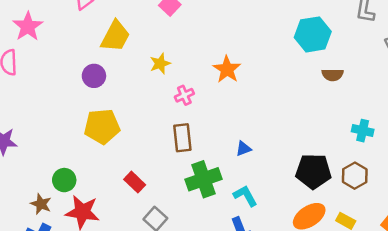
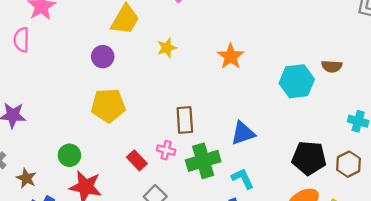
cyan hexagon: (313, 34) -> (297, 81), moved
pink cross: (184, 95) -> (166, 150), moved, turned 36
blue triangle: (243, 149) -> (243, 133), size x1.6
brown star: (41, 204) -> (26, 178), moved

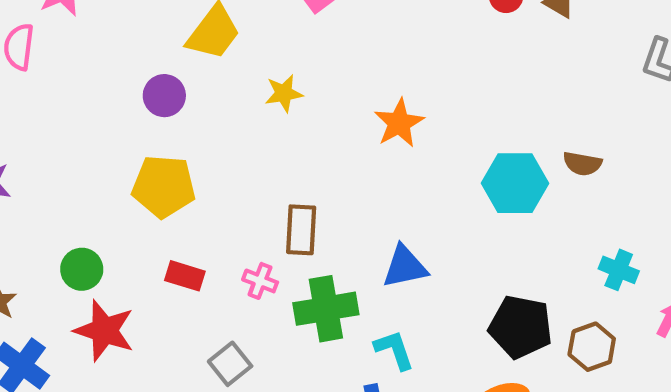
red rectangle: (137, 160) -> (185, 276), moved, turned -36

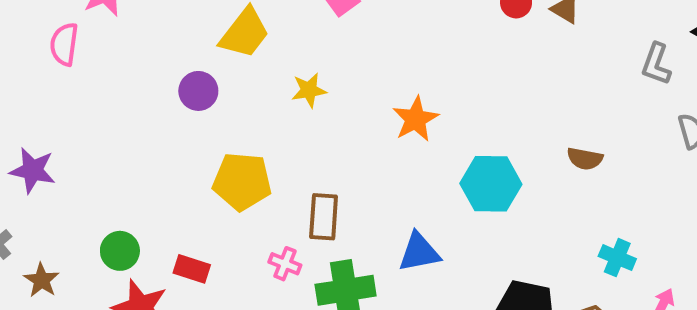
cyan hexagon: (515, 183) -> (491, 184), moved
yellow pentagon: (164, 186) -> (242, 181), moved
red rectangle: (185, 276) -> (192, 269), moved

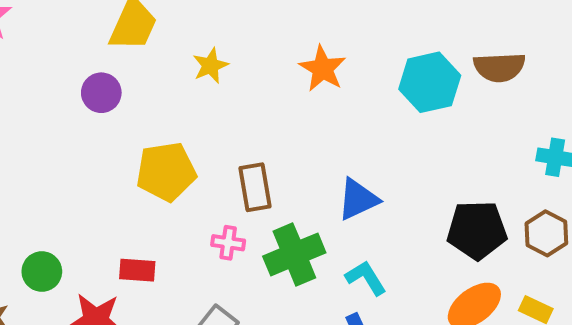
brown semicircle: (585, 159) -> (499, 67), size x1.4
cyan hexagon: (491, 184) -> (430, 82), moved
green circle: (120, 251) -> (42, 272), moved

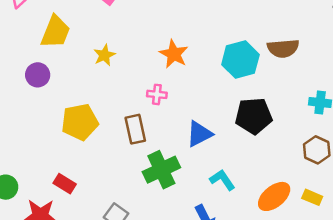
black pentagon: (477, 230) -> (254, 116), moved
pink cross: (228, 243) -> (157, 94), moved
red rectangle: (137, 270) -> (65, 184), turned 30
cyan L-shape: (366, 278) -> (222, 180), moved

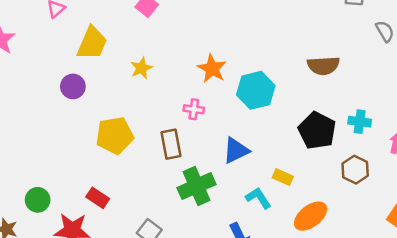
cyan hexagon: (240, 60) -> (256, 90), moved
black pentagon: (254, 116) -> (317, 131), moved, turned 30
yellow rectangle: (312, 197) -> (283, 177), moved

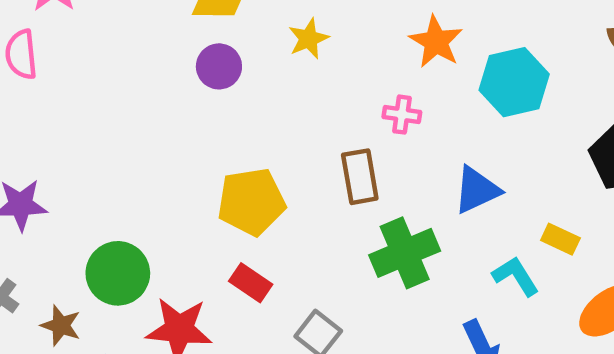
purple circle: (73, 86) -> (219, 66), moved
yellow pentagon: (115, 135) -> (251, 202), moved
red rectangle: (98, 198) -> (251, 283), moved
green circle: (38, 200) -> (118, 273), size x1.4

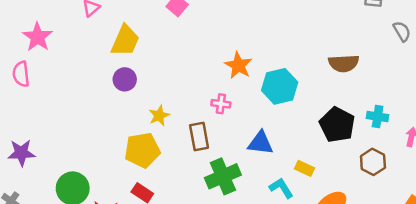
yellow star: (309, 39) -> (159, 116), moved
blue triangle: (477, 190) -> (260, 143), turned 32

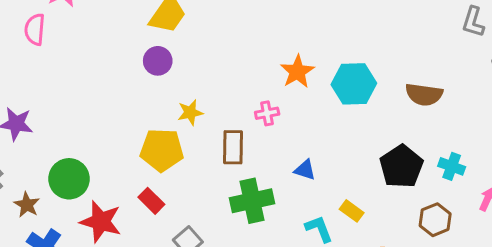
cyan hexagon: (280, 86) -> (354, 84), moved
pink cross: (221, 104) -> (267, 113), turned -30
blue triangle: (260, 143) -> (305, 170), size x0.7

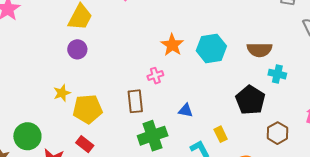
yellow star: (190, 112) -> (62, 93), moved
cyan cross: (452, 166) -> (277, 74), moved
yellow rectangle: (352, 211) -> (221, 134), turned 35

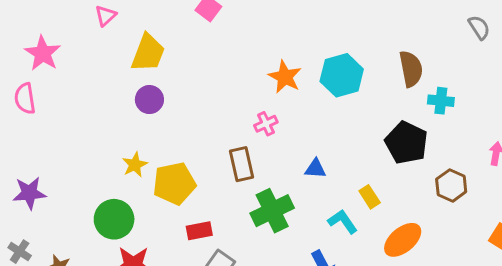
brown semicircle: (259, 50) -> (411, 69), turned -95
green circle: (27, 136) -> (114, 219), moved
red rectangle: (85, 144) -> (199, 231), moved, turned -42

